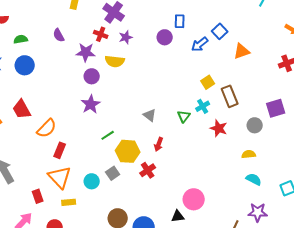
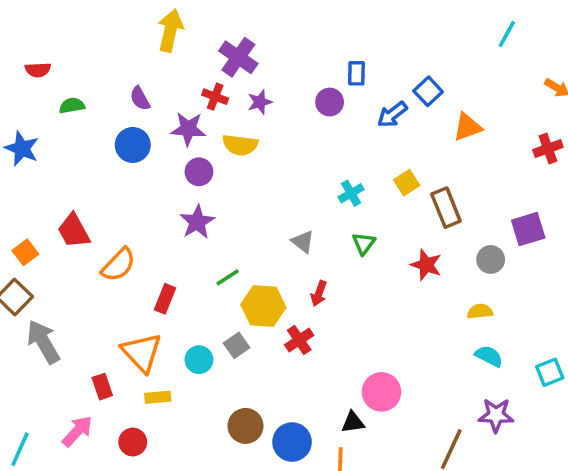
blue circle: (25, 65) -> (133, 145), moved
cyan cross: (203, 106) -> (351, 193), moved
red rectangle: (60, 150) -> (165, 299), moved

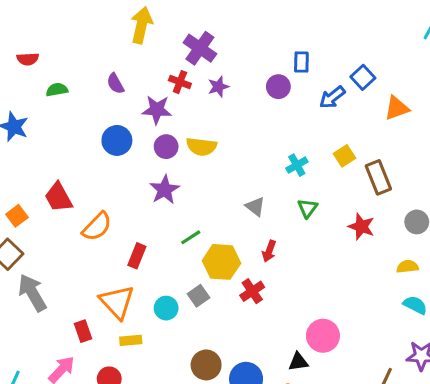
blue circle: (133, 145) -> (117, 140), moved
yellow semicircle: (240, 145) -> (201, 147), moved

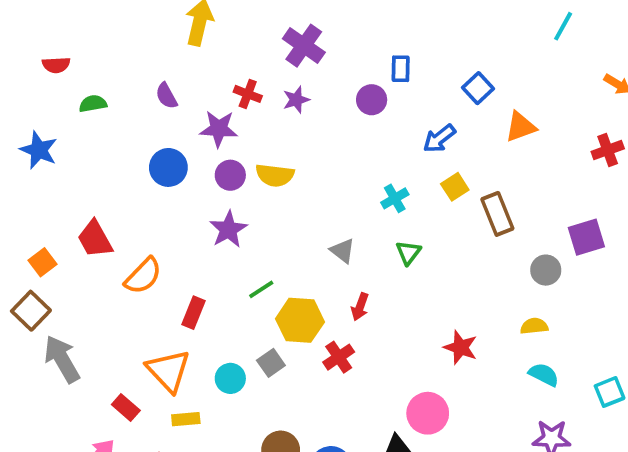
purple cross: (200, 48) -> (304, 46), moved
blue arrow: (332, 97) -> (439, 138), moved
red star: (361, 227) -> (461, 347), moved
red rectangle: (83, 331) -> (126, 407), turned -30

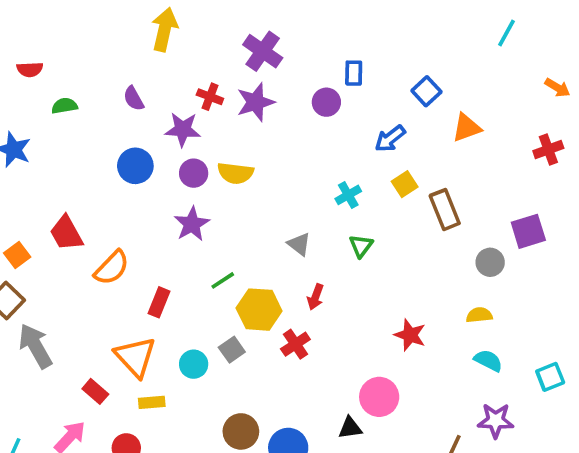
purple star: (296, 100) -> (255, 102), size x1.5

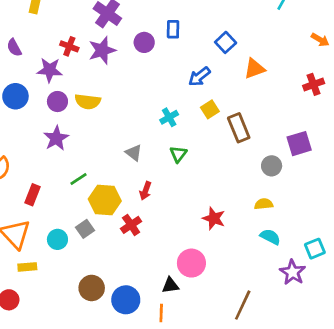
purple circle: (326, 102) -> (144, 42), moved
purple star: (496, 421) -> (293, 272), moved, turned 30

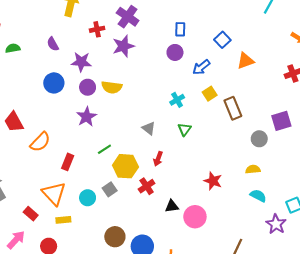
purple circle: (144, 42) -> (175, 52), moved
red cross: (69, 46) -> (97, 29), moved, turned -32
black triangle: (170, 285) -> (172, 206), moved

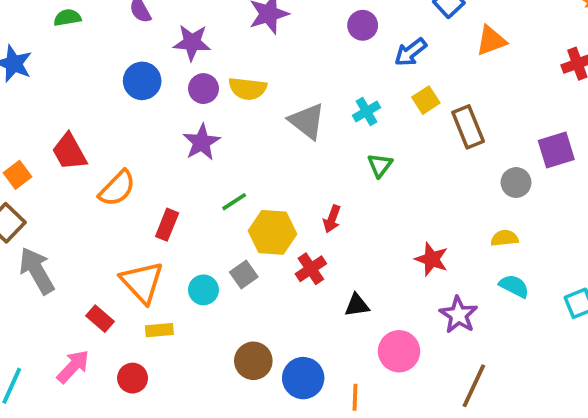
gray triangle: (149, 128) -> (307, 121), moved, size x1.5
pink circle: (195, 217) -> (399, 351), moved
purple star: (276, 224) -> (458, 315), moved

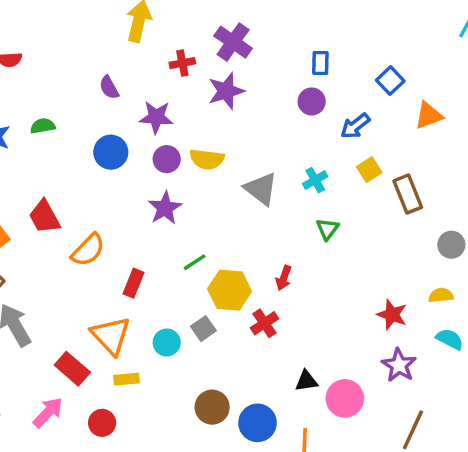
green semicircle: (67, 18) -> (43, 126), moved
red star: (432, 259) -> (392, 315), moved
black triangle: (357, 305) -> (306, 381), moved
red rectangle: (100, 319) -> (72, 369), size x1.4

